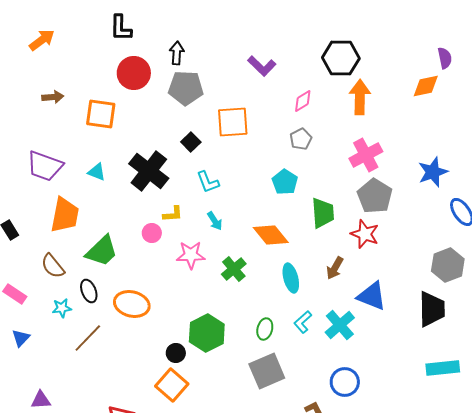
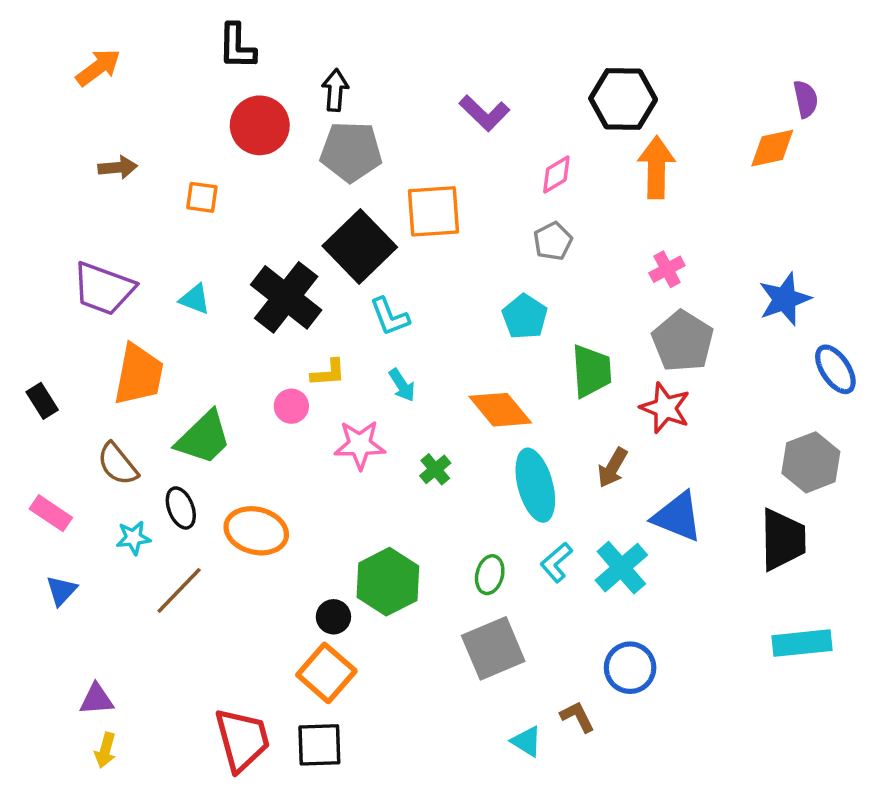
orange square: (101, 114) -> (202, 197), size x0.6
black square: (191, 142) -> (360, 246), size x2.0
pink cross: (366, 155) -> (667, 269), size x0.6
green cross: (234, 269) -> (435, 469), size x0.7
cyan ellipse: (291, 278) -> (535, 485), size x1.4

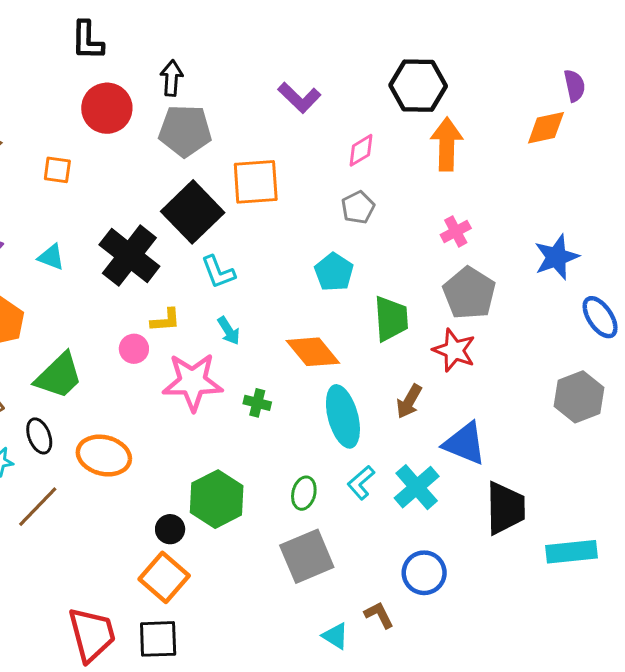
pink star: (360, 445) -> (193, 382), size x1.4
green cross: (435, 469) -> (257, 403), turned -36
black trapezoid: (783, 540) -> (505, 508), moved

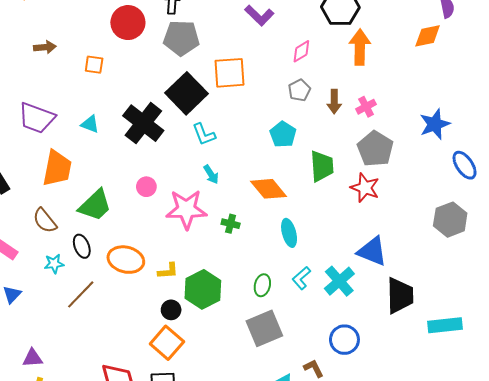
yellow L-shape: (166, 320) -> (168, 271), moved
brown arrow: (409, 401) -> (334, 102), moved, turned -30
cyan ellipse: (343, 416) -> (289, 233), size x0.7

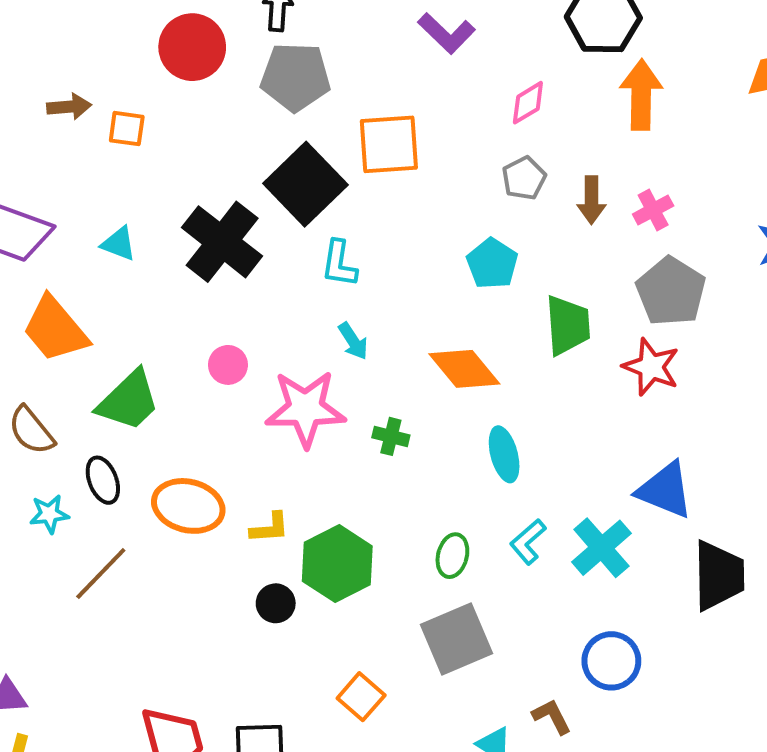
brown arrow: (45, 47) -> (69, 107), moved
cyan L-shape: (204, 134) -> (339, 264), turned 30
orange trapezoid: (57, 168) -> (55, 329), turned 129
orange square: (167, 343) -> (361, 697), moved, size x0.7

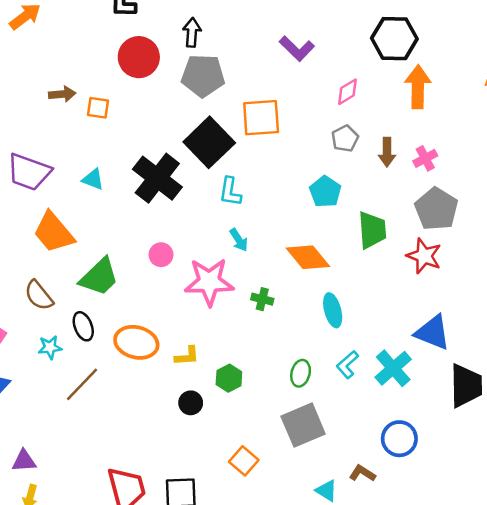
green hexagon: (337, 564) -> (229, 378), size x0.6
brown L-shape: (552, 717) -> (362, 473), turned -30

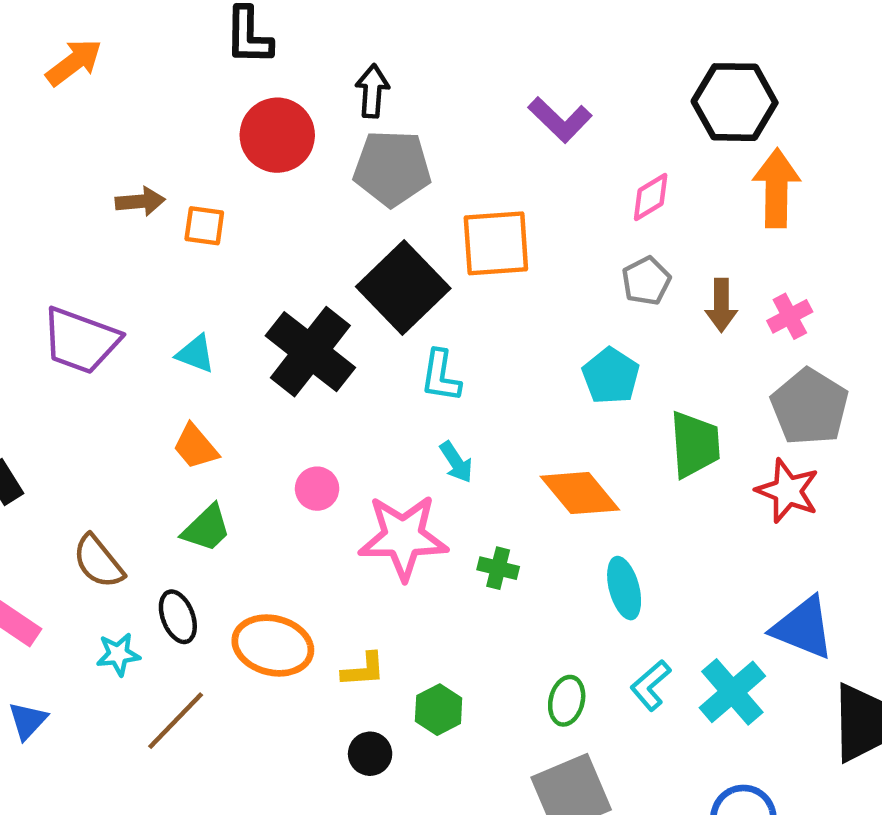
orange trapezoid: (54, 232) -> (196, 447), moved, size x0.6
green trapezoid: (99, 277) -> (207, 528), size x0.7

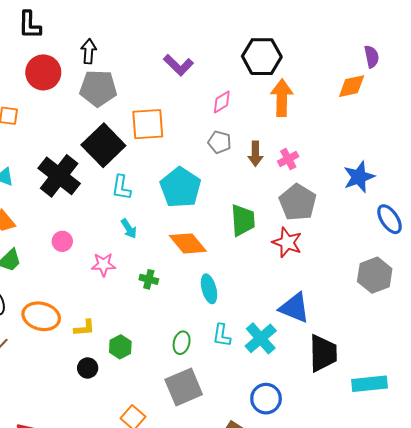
gray pentagon: (646, 281) -> (220, 142), turned -30
cyan pentagon: (611, 376) -> (181, 187), moved, size x1.5
pink star: (403, 537) -> (103, 265), size x0.6
cyan L-shape: (651, 685) -> (222, 335), turned -40

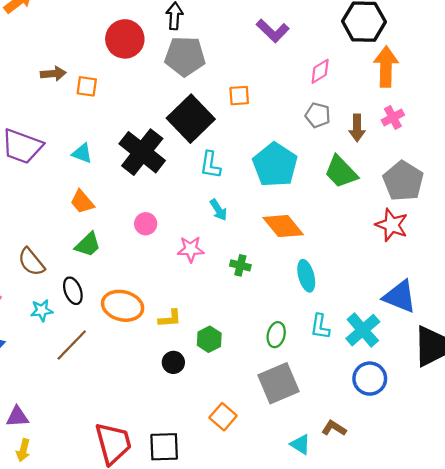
orange square: (148, 124) -> (239, 96), size x0.6
pink cross: (288, 159) -> (393, 117), moved
green trapezoid: (243, 220) -> (341, 172), moved, turned 140
blue circle: (266, 399) -> (370, 379), moved

